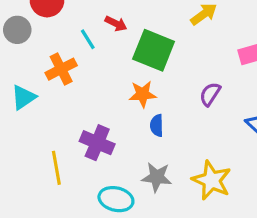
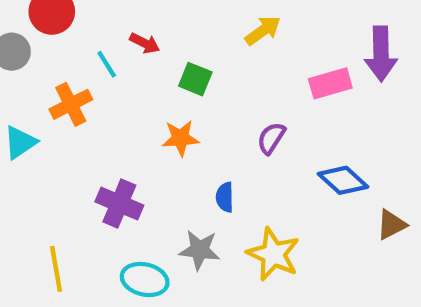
green square: (154, 50) -> (195, 79), size x0.6
blue semicircle: (157, 125) -> (225, 197), moved
yellow line: (56, 168) -> (56, 269), moved

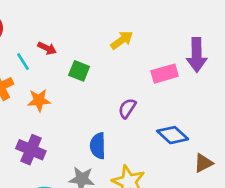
orange star: (181, 138) -> (39, 100), moved
blue semicircle: (225, 197) -> (98, 146), size x1.4

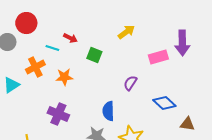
cyan line: (23, 62) -> (52, 48), turned -40
brown triangle: (203, 163) -> (187, 124), turned 35

